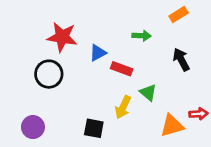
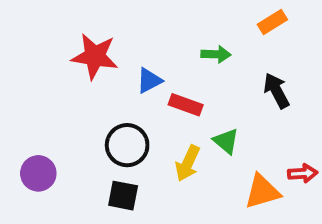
black circle: (49, 74) -> (127, 145), moved
purple circle: (33, 127) -> (38, 173), moved
black square: (94, 128) -> (123, 196), moved

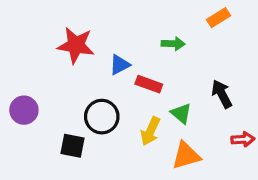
black arrow: (276, 91) -> (222, 94), moved
purple circle: (38, 173) -> (24, 110), moved
orange triangle: (262, 192) -> (186, 156), moved
black square: (123, 196) -> (73, 146), moved

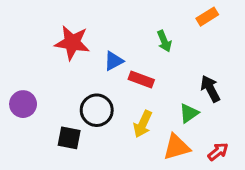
green arrow: (173, 44) -> (164, 41), turned 65
green triangle: (181, 113) -> (189, 113), moved, turned 45
red arrow: (243, 139) -> (218, 152), moved, turned -35

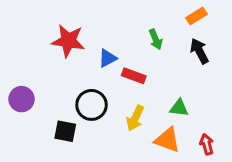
black arrow: (210, 89) -> (199, 51), moved
green triangle: (189, 113) -> (179, 108), turned 42
orange triangle: (177, 147) -> (167, 140), turned 36
red arrow: (218, 152) -> (207, 144), turned -66

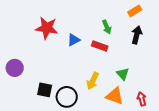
black arrow: (199, 51) -> (137, 35), turned 42
red rectangle: (134, 76) -> (100, 46), moved
black circle: (92, 105) -> (67, 97), moved
green triangle: (179, 108) -> (123, 74), turned 40

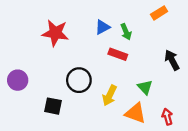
black arrow: (137, 35) -> (172, 60), moved, turned -42
blue triangle: (74, 40) -> (102, 27), moved
black circle: (67, 97) -> (79, 80), moved

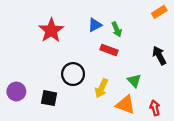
orange rectangle: (159, 13) -> (159, 12), moved
red star: (55, 33) -> (51, 30), turned 30
purple circle: (18, 80) -> (16, 91), moved

